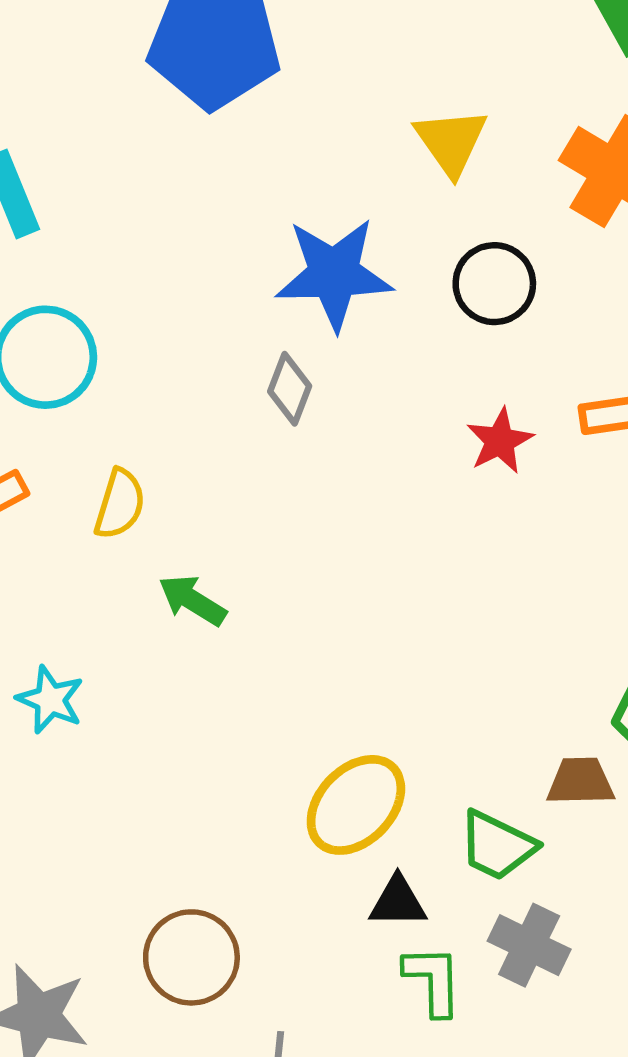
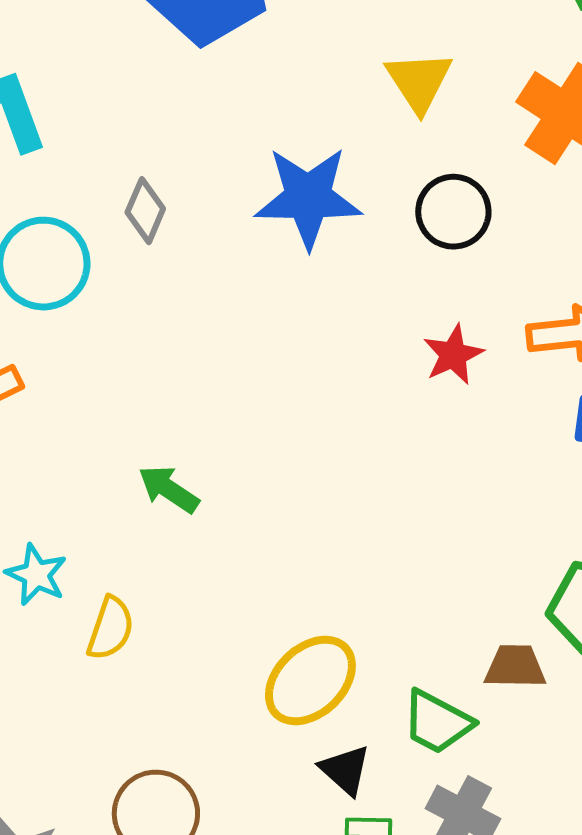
gray diamond: (290, 389) -> (145, 211), moved
yellow semicircle: (120, 504) -> (110, 628), moved
black triangle: (398, 902) -> (345, 770), turned 40

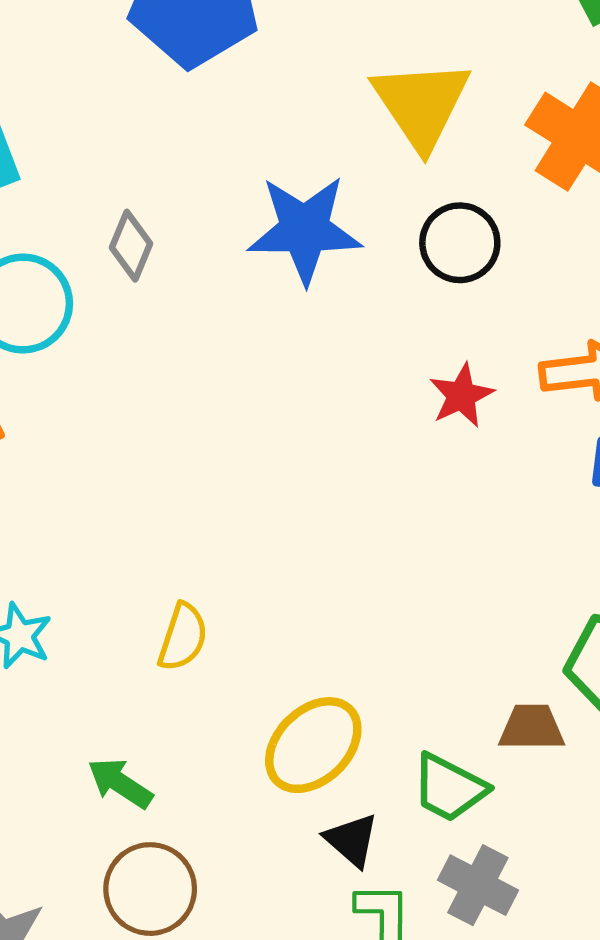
yellow triangle: (419, 81) -> (421, 104), size x1.4
green arrow: (169, 489) -> (120, 783), moved
yellow semicircle: (110, 628) -> (183, 637), moved

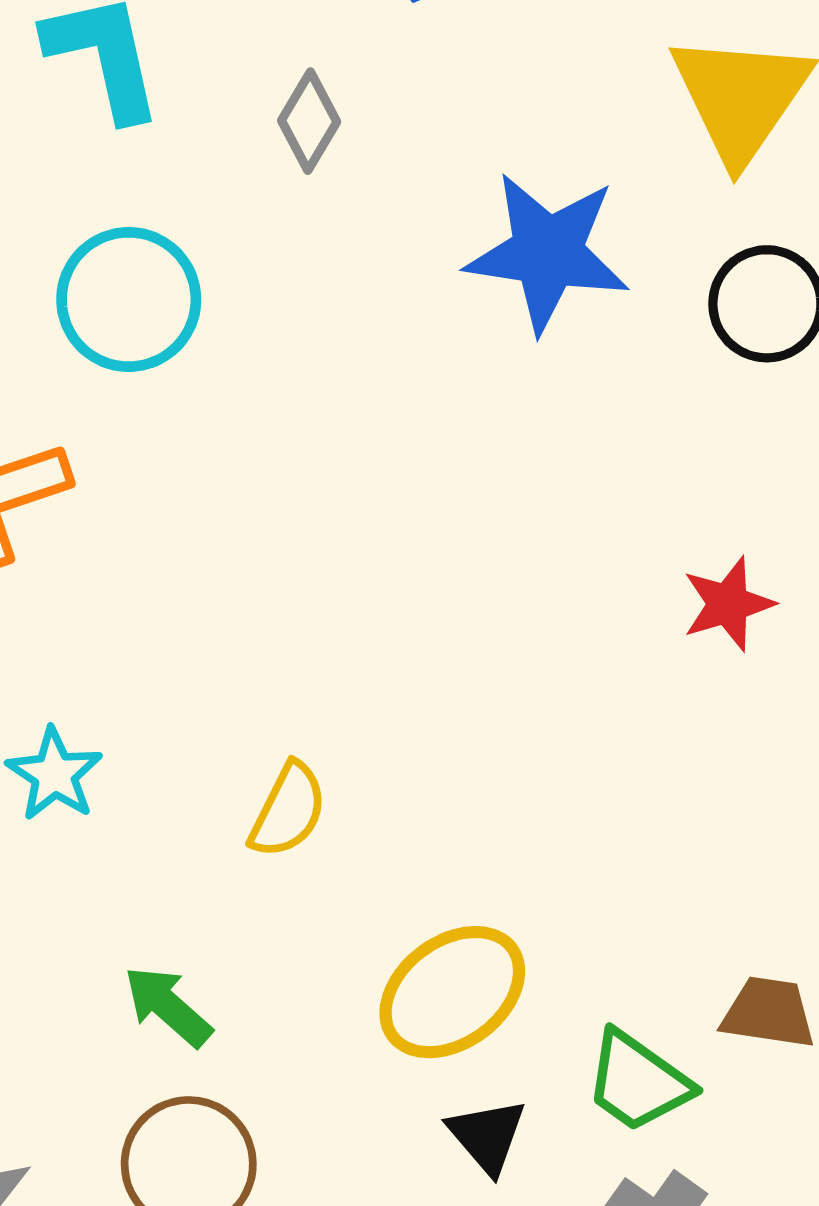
gray diamond: (131, 246) -> (309, 121), moved
red star: (461, 395) -> (728, 604), moved

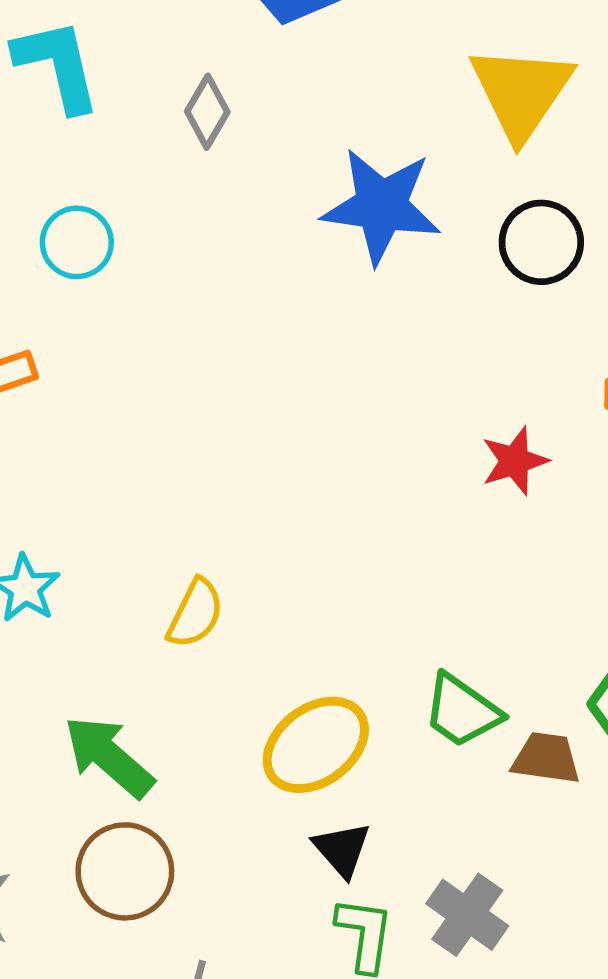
cyan circle: (129, 299) -> (77, 242), size x0.7
green arrow: (168, 1006) -> (109, 757), size x1.4
green trapezoid: (638, 1082) -> (462, 711), moved

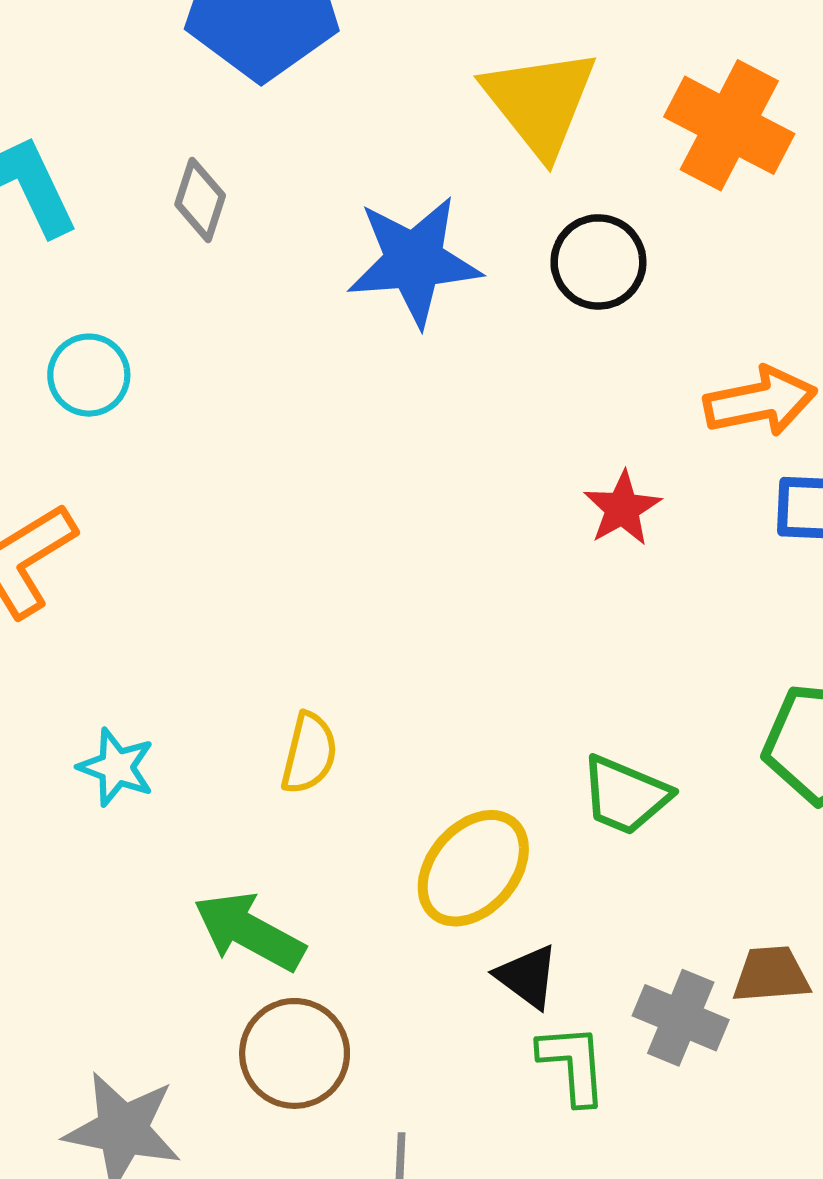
brown trapezoid: (546, 758) -> (771, 975), moved

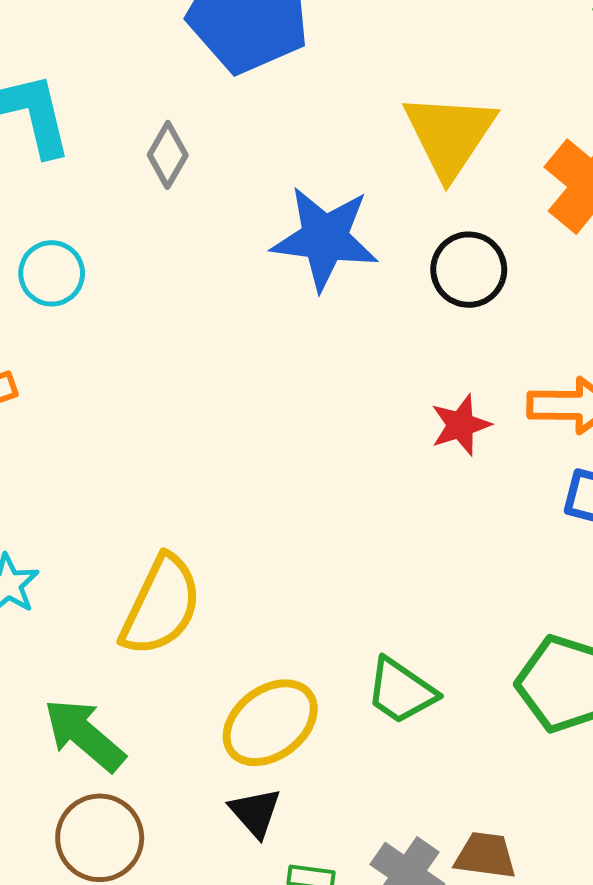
red star: (622, 508) -> (461, 425), moved
yellow semicircle: (309, 753) -> (161, 606), size x1.6
black triangle: (527, 977) -> (255, 813), moved

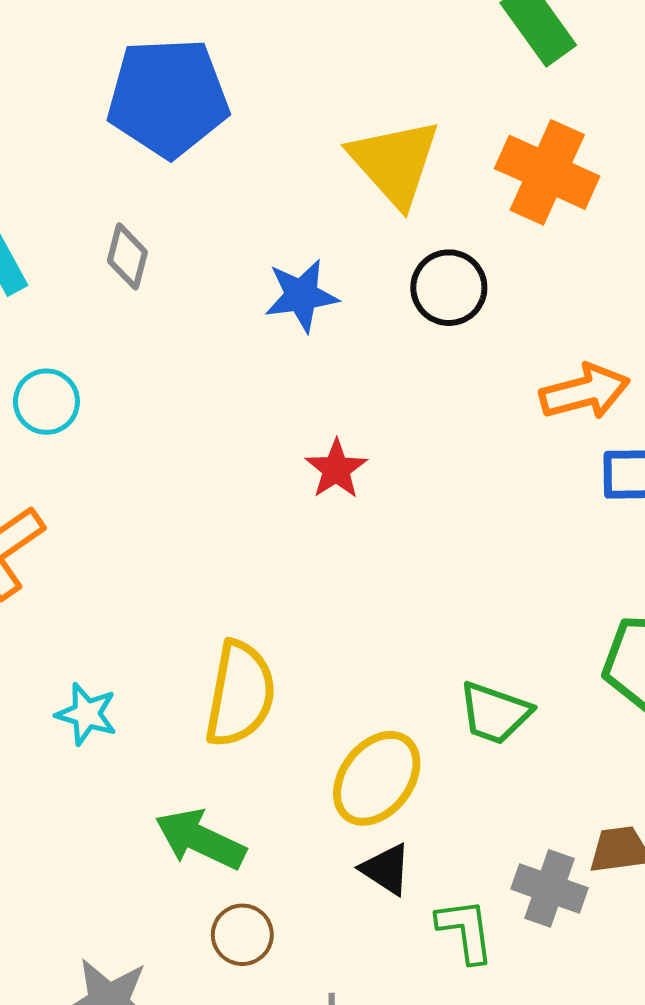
blue star: (325, 238) -> (301, 295), size x0.7
red star: (461, 425) -> (336, 469), moved
brown circle: (100, 838) -> (242, 935), size x0.7

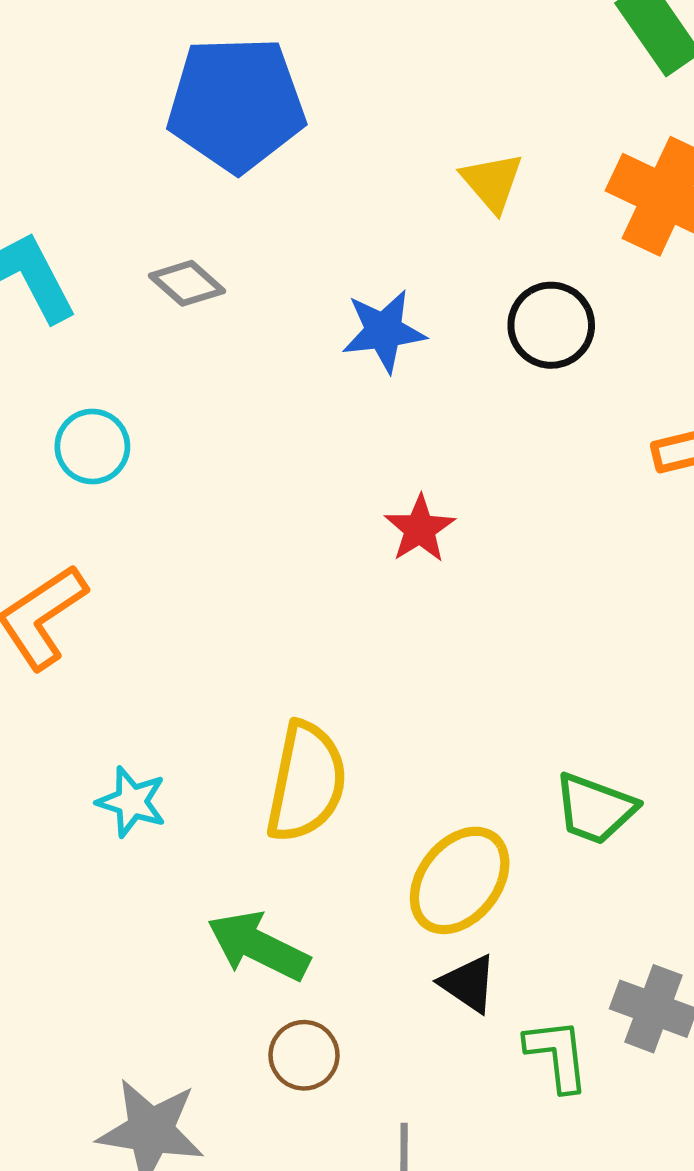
yellow triangle: (395, 162) -> (492, 182), size x0.6
gray diamond: (127, 256) -> (187, 283), turned -64

